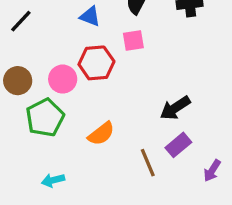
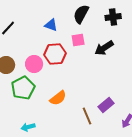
black arrow: (175, 108) -> (104, 48), moved

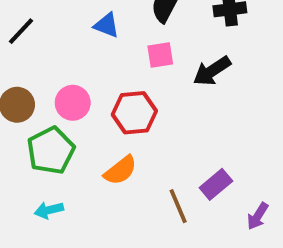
red hexagon: (55, 54) -> (134, 113), moved
cyan arrow: (28, 127) -> (49, 210), moved

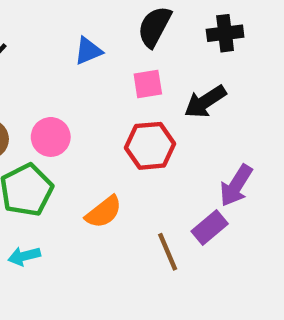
blue triangle: (107, 25) -> (88, 51), turned -44
red hexagon: (134, 113) -> (150, 146), moved
purple arrow: (258, 216) -> (236, 186), moved, size x1.4

